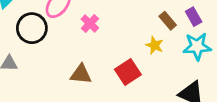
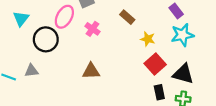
brown rectangle: (168, 21) -> (127, 17), moved
red square: (128, 72) -> (155, 64), moved

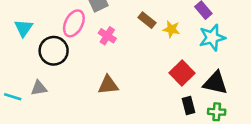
yellow star: (148, 39) -> (171, 29), moved

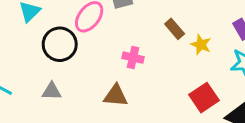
pink cross: (107, 36) -> (133, 58), moved, turned -30
gray triangle: (39, 88) -> (52, 91), moved

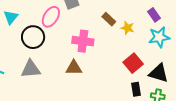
pink cross: (133, 58) -> (83, 41), size x1.5
gray triangle: (52, 91) -> (31, 69), size x1.5

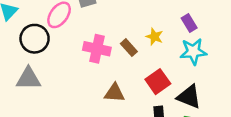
brown rectangle: (109, 19) -> (129, 48), moved
brown triangle: (74, 68) -> (114, 93), moved

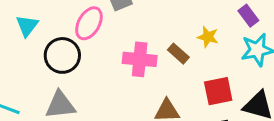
red square: (158, 82) -> (218, 91), turned 30

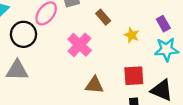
brown rectangle: (178, 54) -> (103, 17), moved
pink cross: (140, 59) -> (80, 45), turned 30

